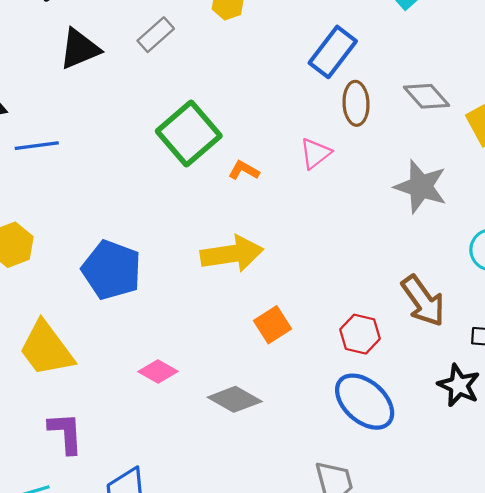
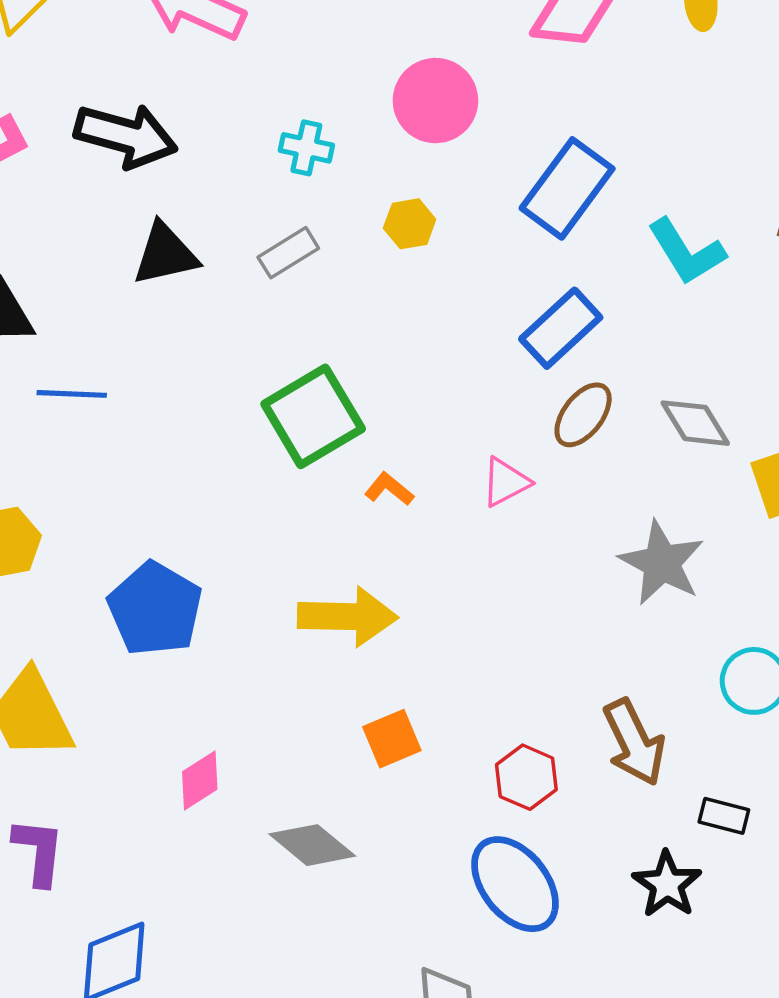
brown ellipse: (356, 103) -> (583, 415), turned 30
pink diamond: (158, 372) -> (200, 781), turned -72

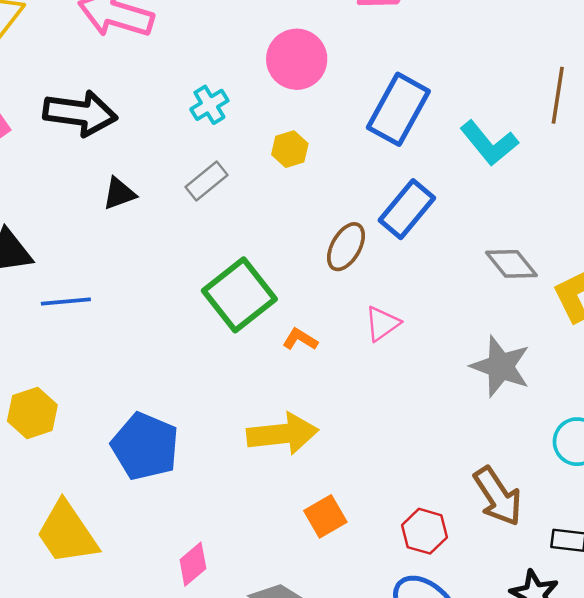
cyan cross: (306, 148) -> (209, 105), turned -36
black triangle: (165, 254) -> (119, 194), size x0.7
brown ellipse: (583, 415) -> (346, 247), moved

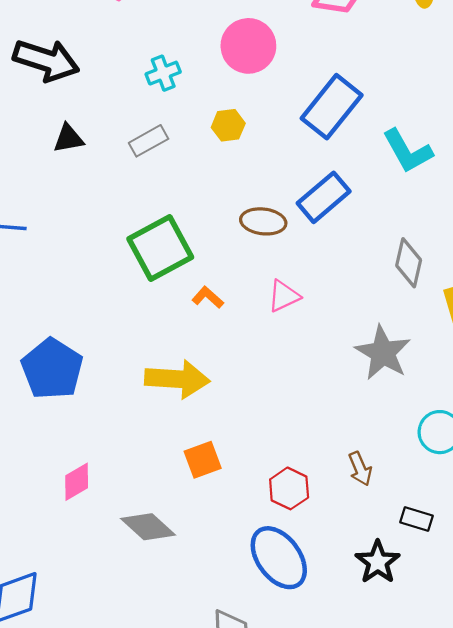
brown ellipse: (346, 247) -> (263, 221), turned 57
gray diamond: (511, 264) -> (409, 263), turned 42
brown arrow: (498, 496) -> (360, 469), size x0.6

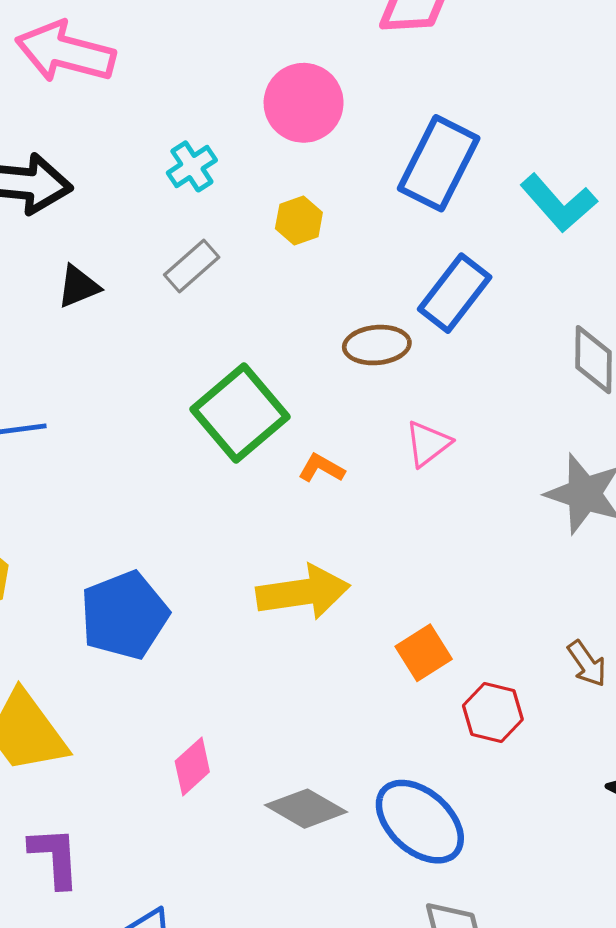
blue pentagon: (52, 369) -> (124, 615), turned 30
orange square: (203, 460) -> (424, 653), moved
blue ellipse: (279, 558) -> (420, 822), moved

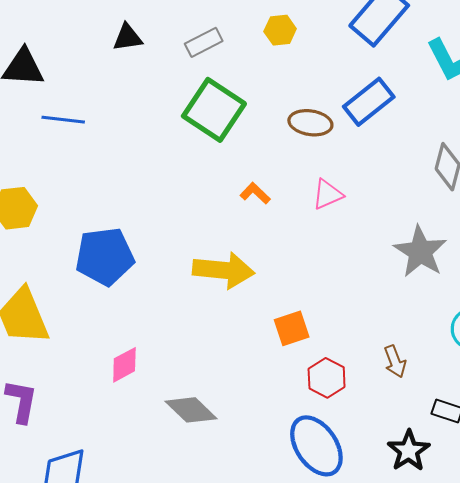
green square: (240, 413) -> (214, 110), moved, turned -30
blue ellipse: (420, 822) -> (316, 446), moved

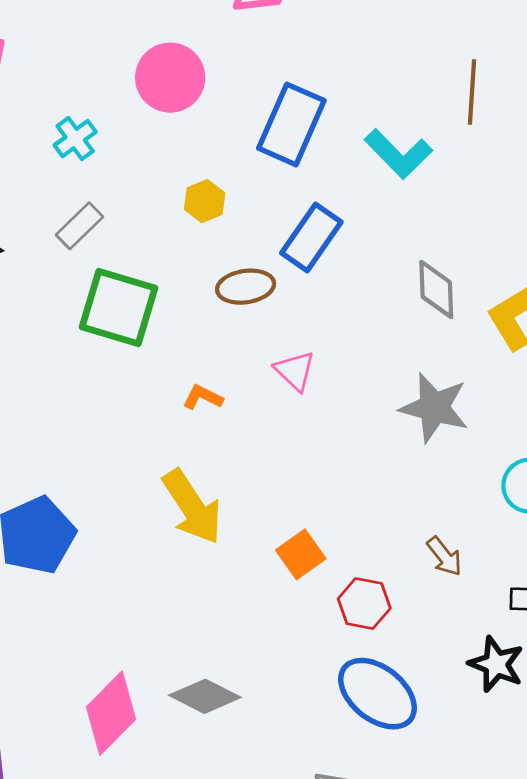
yellow hexagon: (280, 30) -> (205, 201), moved
pink triangle: (328, 194) -> (295, 371), turned -36
yellow arrow: (224, 270) -> (192, 507), turned 68
pink diamond: (124, 365) -> (111, 713), moved, size x1.6

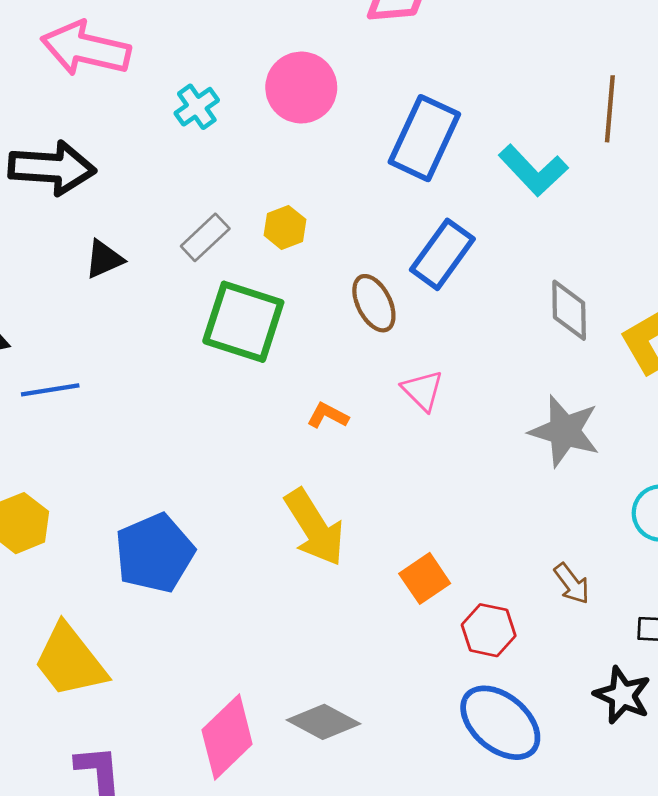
cyan cross: (75, 139) -> (197, 107), moved
yellow hexagon: (205, 201) -> (285, 227), moved
brown ellipse: (246, 287) -> (374, 303), turned 70

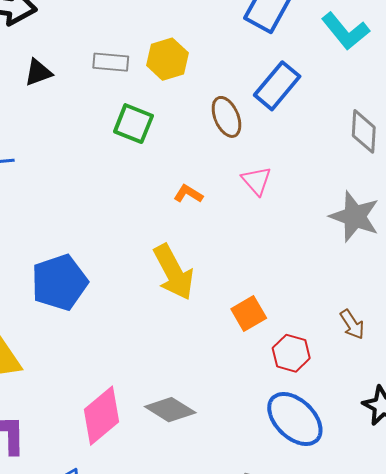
yellow hexagon: (285, 227) -> (167, 59), size x1.4
gray rectangle: (205, 237) -> (111, 62), turned 44
green square: (243, 322) -> (133, 124), size x0.7

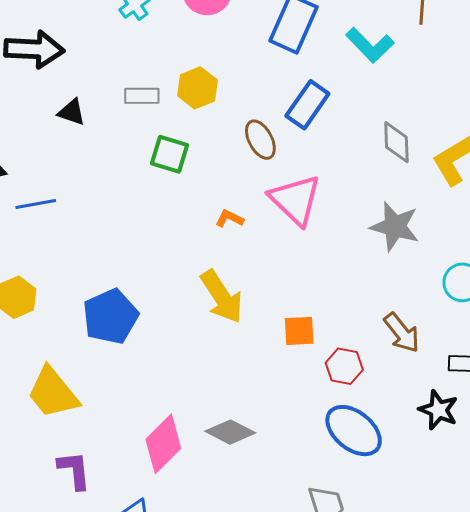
black triangle: (38, 72) -> (72, 112), turned 44
pink triangle: (256, 181) -> (295, 200), size x1.8
orange square: (249, 314) -> (299, 331), turned 32
brown arrow: (352, 324) -> (402, 333), size x1.4

